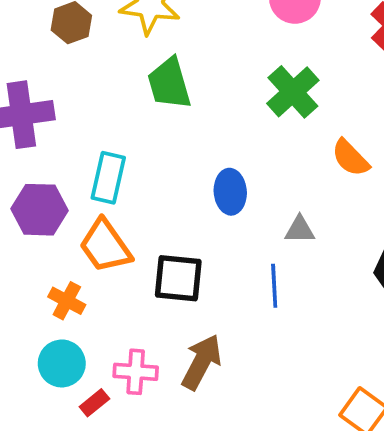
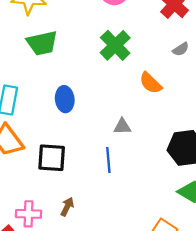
green trapezoid: (169, 84) -> (42, 43), turned -84
blue ellipse: (230, 192) -> (65, 99), moved
brown arrow: (202, 362) -> (67, 207), size x0.6

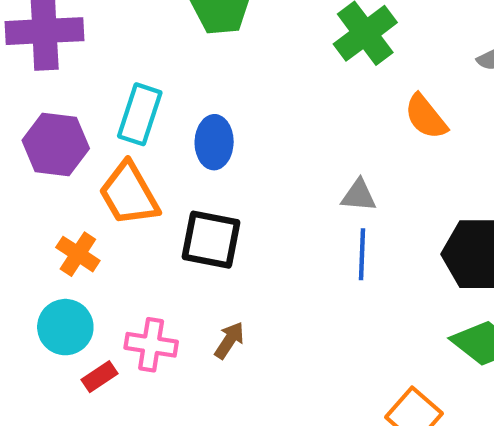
blue ellipse: (65, 99) -> (214, 142), moved
blue line: (108, 160) -> (362, 254), moved

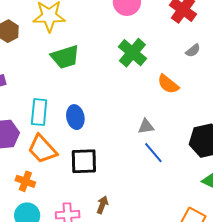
blue line: (362, 254) -> (153, 153), turned -30

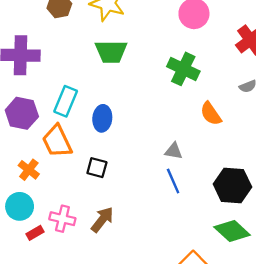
green cross: (132, 53) -> (183, 69), turned -32
black square: (84, 161) -> (97, 168), size x0.7
brown arrow: (102, 205) -> (102, 220), size x1.4

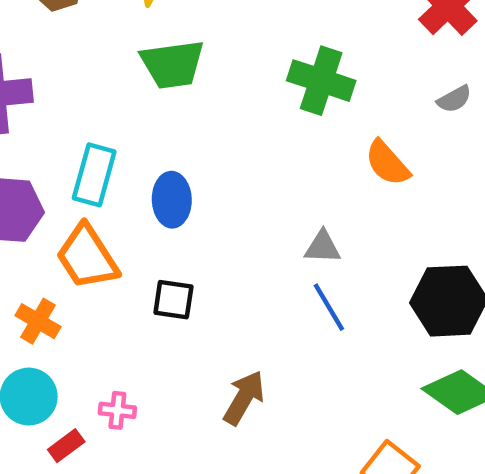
pink cross: (62, 219) -> (117, 410), size x0.7
brown arrow: (102, 220) -> (244, 398), moved

